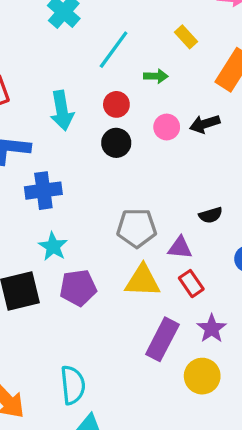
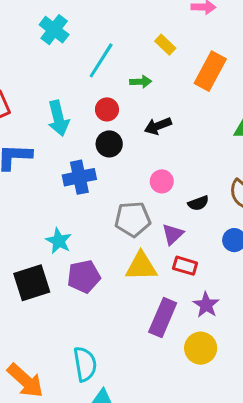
black arrow: (205, 124) -> (158, 126), moved
pink circle: (167, 127) -> (162, 181), moved
blue cross: (43, 191) -> (79, 177), moved
purple triangle: (180, 248) -> (173, 234), turned -45
red rectangle: (191, 284) -> (185, 266), turned -35

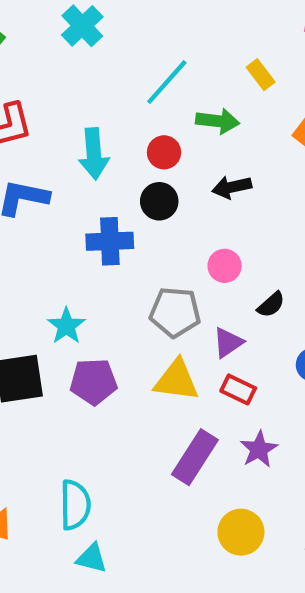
cyan cross: (54, 30) -> (82, 26), moved
green arrow: (141, 82) -> (218, 121), size x1.4
black semicircle: (198, 203) -> (271, 305), turned -30
yellow circle: (201, 348) -> (241, 532), moved

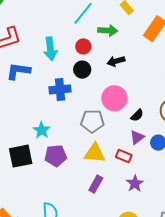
pink circle: (225, 266) -> (114, 98), size x1.6
purple triangle: (228, 343) -> (137, 137), moved
purple rectangle: (195, 457) -> (96, 184), moved, size x0.7

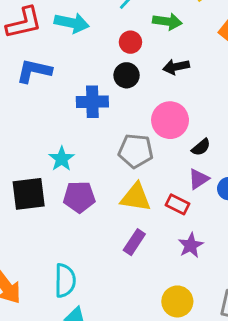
cyan arrow: (50, 49) -> (72, 23), moved, turned -75

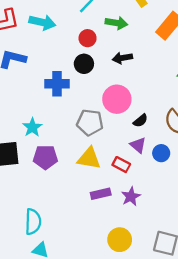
purple triangle: (199, 179) -> (138, 145), turned -48
purple rectangle: (134, 242) -> (101, 194), moved, turned 42

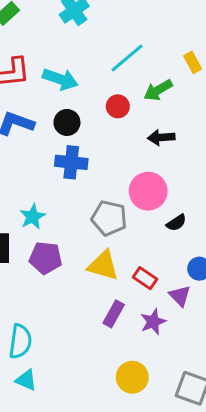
green arrow: (116, 23) -> (158, 90), turned 135
black circle: (84, 64) -> (67, 122), moved
purple triangle: (138, 145) -> (180, 296), moved
purple rectangle: (101, 194) -> (114, 314), turned -54

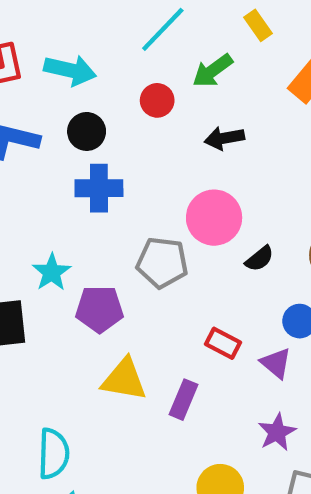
purple pentagon: (46, 258) -> (99, 309), moved
yellow triangle: (103, 265) -> (124, 379), moved
purple star: (153, 322) -> (277, 432), moved

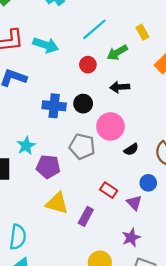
black circle: (87, 131) -> (83, 104), moved

